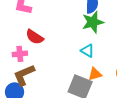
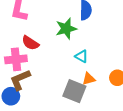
green star: (93, 22) -> (66, 29), moved
pink cross: (20, 54) -> (16, 59), size x1.5

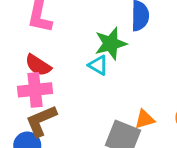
red semicircle: (30, 43) -> (38, 65), moved
cyan triangle: (82, 56) -> (98, 65), moved

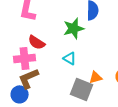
red semicircle: (38, 65) -> (37, 42), moved
cyan triangle: (98, 65) -> (70, 58), moved

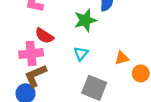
cyan triangle: (70, 58) -> (81, 54), turned 40
orange triangle: (96, 77) -> (122, 58), moved

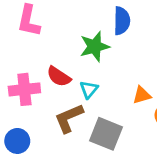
red semicircle: (44, 36) -> (59, 77), moved
brown L-shape: (35, 76) -> (69, 118), moved

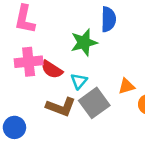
pink cross: (24, 89) -> (29, 62), moved
brown L-shape: (69, 118) -> (61, 107), turned -136
gray square: (106, 134) -> (94, 103), moved, turned 32

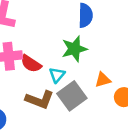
green star: (84, 42) -> (74, 49), moved

